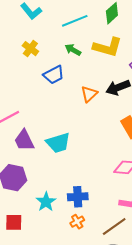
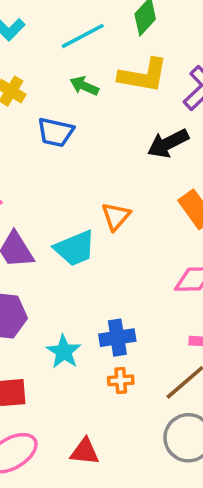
blue trapezoid: (54, 75) -> (56, 132), turned 45
orange triangle: (89, 94) -> (116, 216), moved
orange cross: (77, 222) -> (121, 380), turned 32

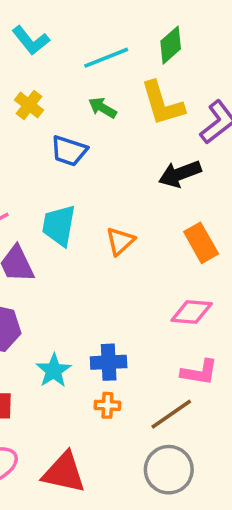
yellow L-shape: (143, 75) -> (162, 104), turned 57
cyan trapezoid: (75, 248) -> (59, 225), moved, turned 117
red triangle: (85, 452) -> (64, 473), size x1.5

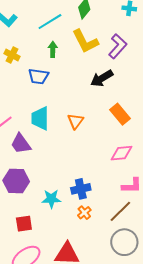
green arrow: (103, 108) -> (53, 49), turned 70
cyan star: (54, 371) -> (51, 199), turned -30
orange cross: (107, 405) -> (84, 213), turned -32

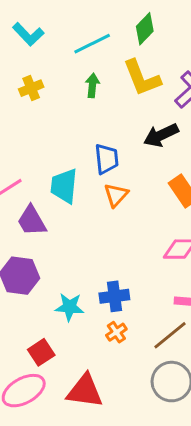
yellow cross: (12, 55) -> (31, 88), turned 35
blue trapezoid: (38, 76) -> (107, 159), moved, turned -110
red square: (24, 224) -> (41, 352), moved, turned -30

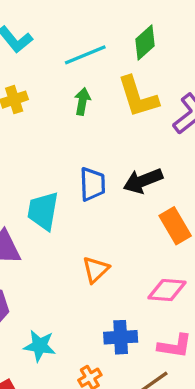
black arrow: (161, 135) -> (143, 181), moved
orange triangle: (116, 195) -> (96, 270), moved
blue cross: (114, 296) -> (121, 337), moved

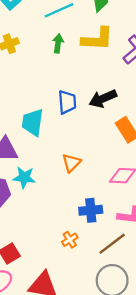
yellow L-shape: (138, 97) -> (97, 39), turned -68
cyan star: (40, 346) -> (24, 177), moved

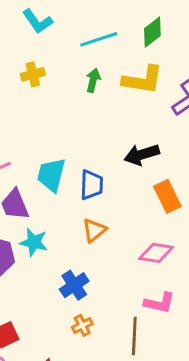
blue trapezoid: (67, 102) -> (92, 185), moved
blue cross: (91, 210) -> (74, 285), moved, turned -35
brown line: (112, 244) -> (134, 336), turned -56

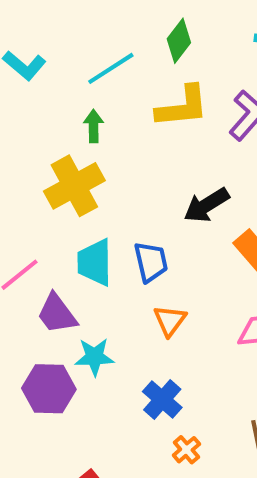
yellow cross: (33, 74) -> (74, 186), moved, size x1.8
green arrow: (93, 80) -> (94, 126), moved

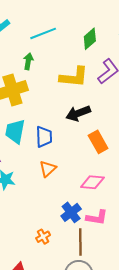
green diamond: (179, 41) -> (90, 39), moved
yellow L-shape: (182, 107) -> (74, 77), moved
blue cross: (162, 399) -> (71, 212), moved

